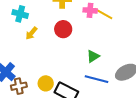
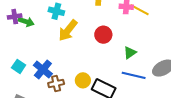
red circle: (63, 29) -> (103, 35), moved
yellow arrow: (31, 33) -> (68, 30), size x1.6

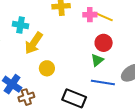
red circle: (103, 35) -> (104, 43), moved
yellow circle: (83, 80) -> (47, 68), moved

